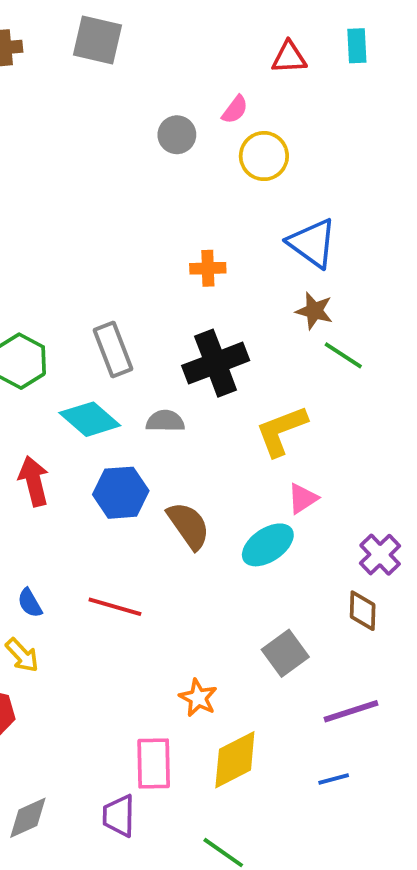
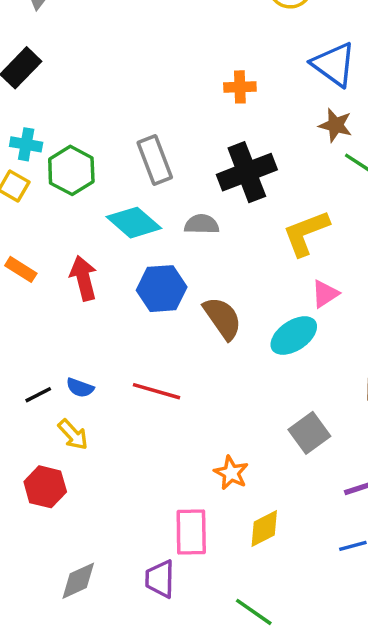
blue semicircle: (30, 603) -> (80, 388), turned -40
yellow diamond: (235, 760) -> (264, 528), size x0.7

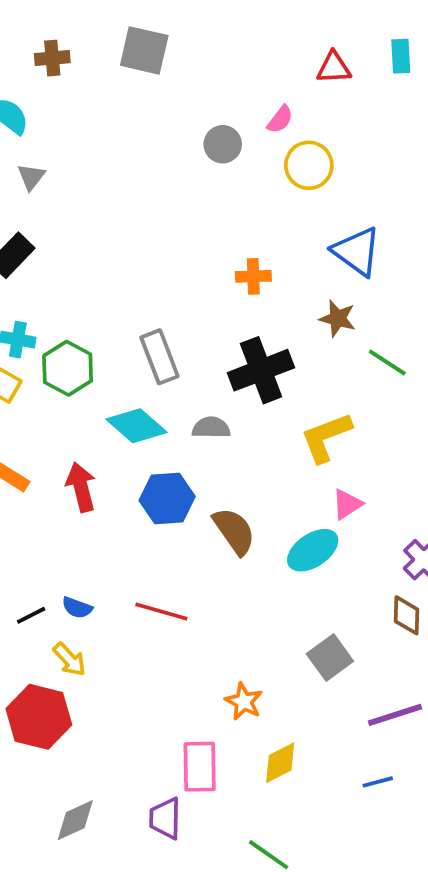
brown star: (335, 125) -> (338, 319), moved
red hexagon: (45, 487) -> (39, 717), size x1.4

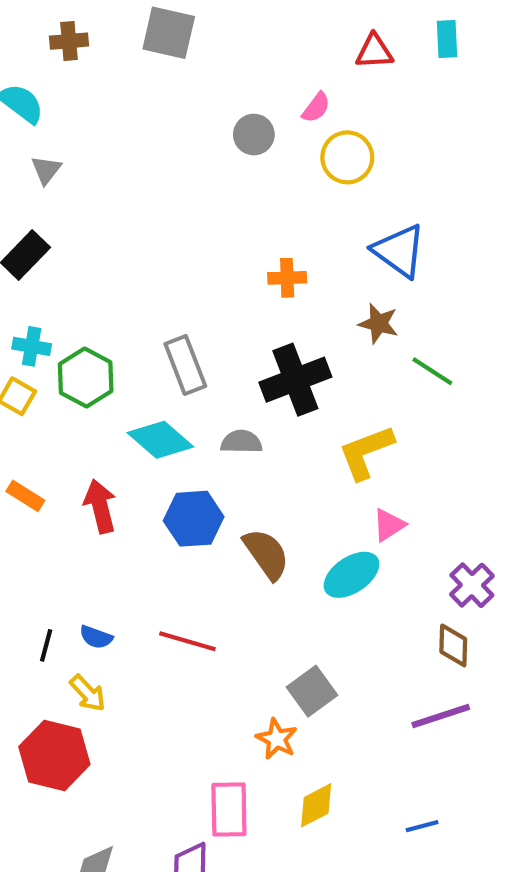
black line: (31, 615) -> (46, 645), turned -48
gray square: (330, 657) -> (312, 691), moved
purple line: (395, 715) -> (441, 716), moved

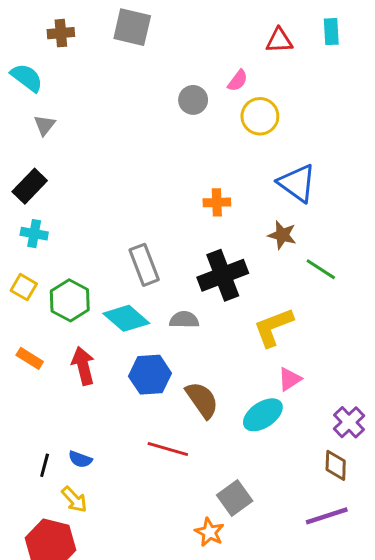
cyan cross: (32, 346) -> (34, 234), moved
green hexagon: (86, 377) -> (70, 300), moved
red line: (187, 641) -> (168, 449), moved

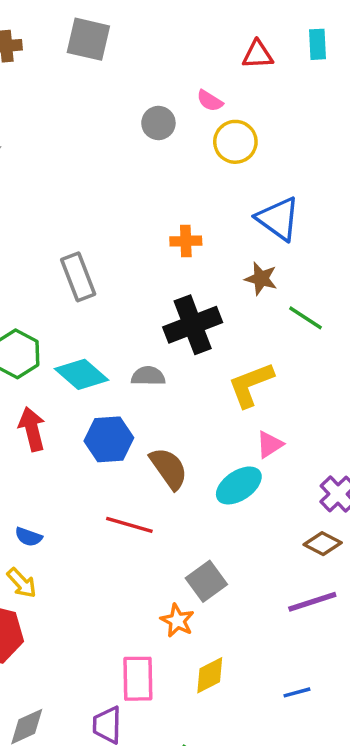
pink semicircle: (238, 81) -> (210, 101), turned 85
gray rectangle: (144, 265) -> (78, 277), moved
brown diamond: (336, 465) -> (323, 544), turned -64

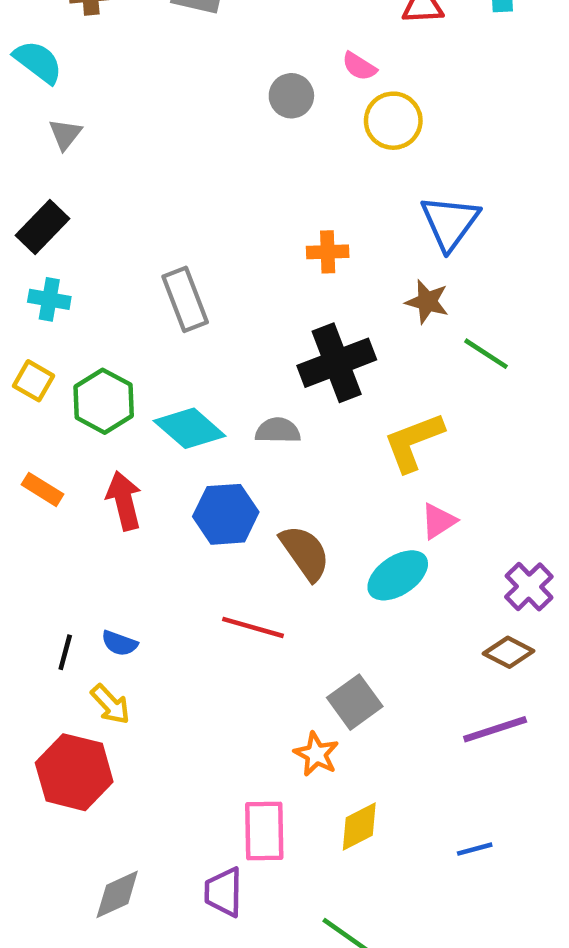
blue triangle: (278, 219) -> (450, 222), turned 30

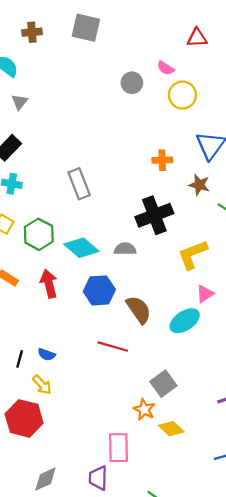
orange cross: (328, 252) -> (162, 160), moved
yellow diamond: (359, 826) -> (171, 429), moved, turned 70

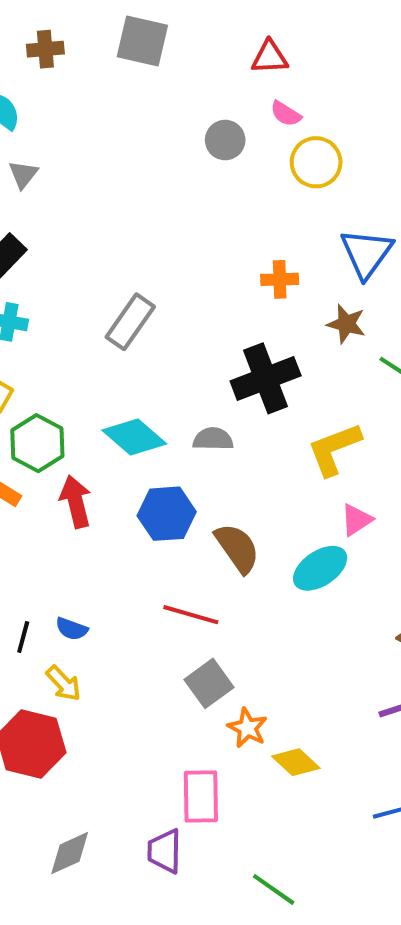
red triangle: (197, 38) -> (270, 57), moved
gray rectangle: (79, 184) -> (130, 322), turned 56
green hexagon: (39, 234) -> (37, 443), moved
gray square: (163, 384) -> (209, 683), moved

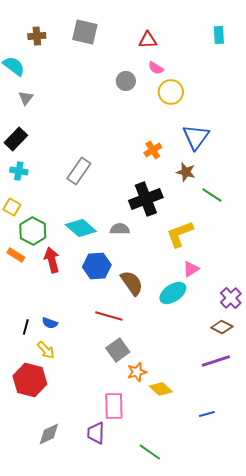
orange cross: (280, 279) -> (153, 150), turned -30
orange star: (247, 728) -> (137, 372), turned 30

